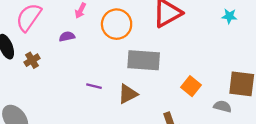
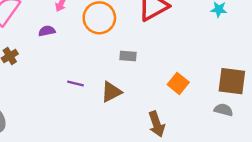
gray rectangle: (144, 60) -> (128, 56), size x0.5
gray semicircle: (223, 106) -> (224, 110), moved

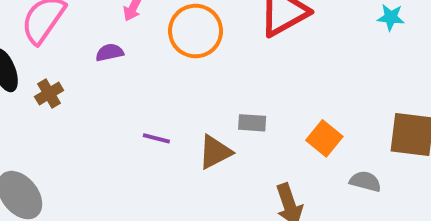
gray rectangle: (128, 56) -> (252, 123), moved
gray semicircle: (224, 110) -> (365, 181), moved

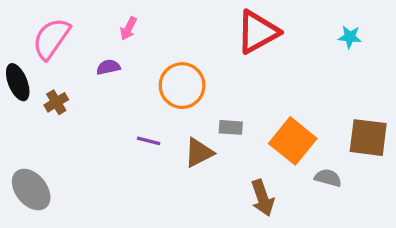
orange circle: (196, 31) -> (182, 86), moved
orange square: (324, 138) -> (293, 141), size x1.5

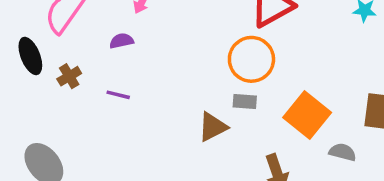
orange circle: (182, 86) -> (251, 59), moved
purple line: (149, 141) -> (118, 95), moved

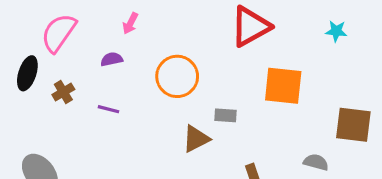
black ellipse: (30, 56) -> (27, 73), turned 40
orange circle: (251, 59) -> (177, 76), moved
orange square: (307, 115) -> (283, 86), moved, turned -33

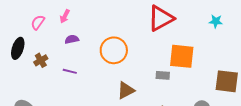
pink arrow: (130, 23) -> (65, 16), moved
pink semicircle: (59, 33) -> (38, 22), size x0.6
gray rectangle: (226, 115) -> (163, 75), moved

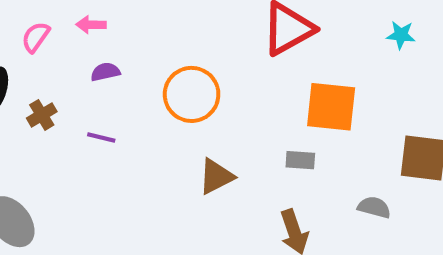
pink arrow: (65, 16) -> (91, 25), turned 64
gray rectangle: (163, 75) -> (300, 160), moved

